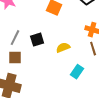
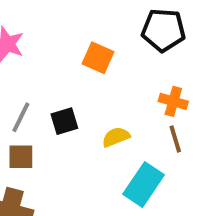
cyan rectangle: (77, 72) -> (144, 184), size x1.5

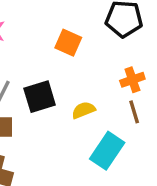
orange cross: (173, 101) -> (132, 80), turned -35
black square: (64, 121) -> (40, 97), size x1.4

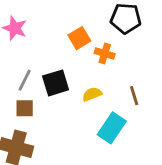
orange square: (68, 43) -> (79, 38), turned 35
orange cross: (132, 80) -> (105, 53), moved, turned 36

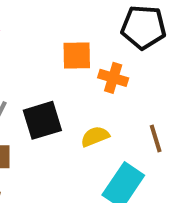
orange square: (79, 38) -> (77, 56), turned 30

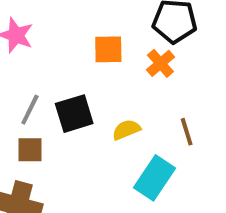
orange cross: (113, 78) -> (160, 63), moved, turned 32

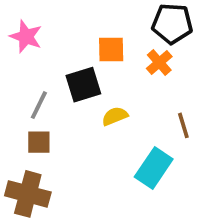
black square: (74, 114) -> (83, 85), moved
yellow semicircle: (126, 130) -> (115, 116), moved

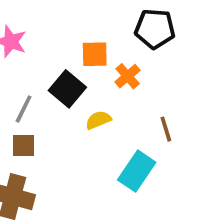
orange cross: (159, 62) -> (128, 76), moved
black square: (83, 85) -> (67, 89), turned -33

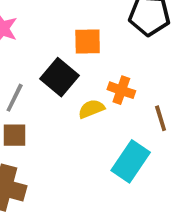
orange cross: (128, 76) -> (121, 90), moved, turned -30

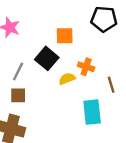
cyan rectangle: (131, 161) -> (92, 112), turned -40

